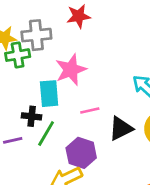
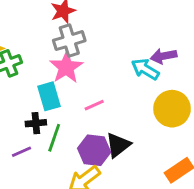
gray cross: (36, 35) -> (69, 41), moved
black triangle: (121, 128) -> (118, 145), moved

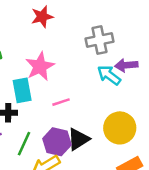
gray cross: (69, 41) -> (99, 40), moved
yellow circle: (172, 109) -> (120, 128), moved
green line: (54, 138) -> (24, 144), moved

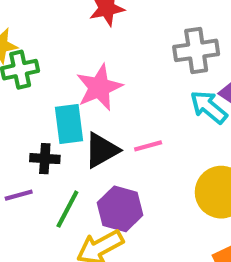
pink line: (61, 102) -> (148, 146), moved
black triangle: (78, 139) -> (102, 150), moved

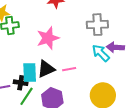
cyan rectangle: (69, 124) -> (30, 73), moved
black cross: (45, 159) -> (21, 83), moved

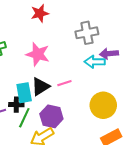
pink star: (48, 38) -> (38, 54), turned -30
cyan arrow: (101, 53) -> (95, 62), turned -36

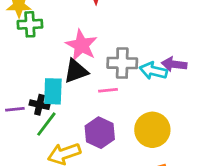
gray cross: (87, 33) -> (122, 63), moved
black triangle: (40, 87) -> (76, 71), moved
purple hexagon: (51, 116) -> (100, 133), moved

